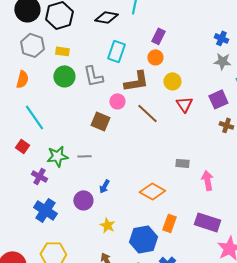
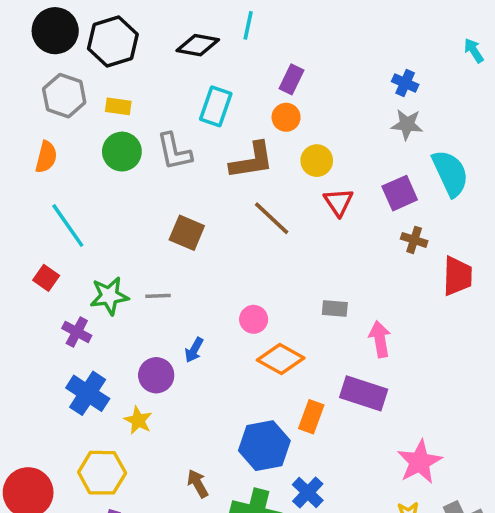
pink circle: (117, 101) -> (254, 319), moved
purple rectangle: (207, 222) -> (364, 393), moved
yellow star: (107, 225) -> (138, 420), moved

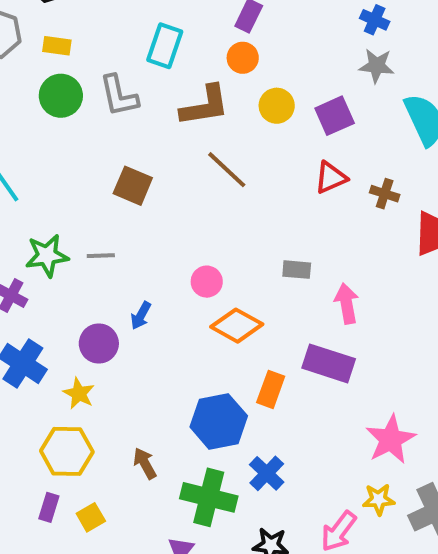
purple square: (400, 193) -> (335, 116), moved
red triangle: (338, 202) -> (331, 178), moved, turned 40
yellow hexagon: (102, 473) -> (67, 451), moved

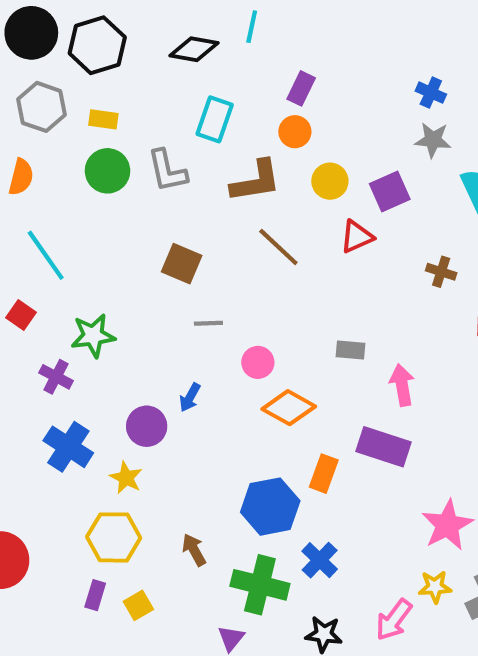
red triangle: (331, 178) -> (357, 237), moved
gray line: (101, 256) -> (208, 323), moved

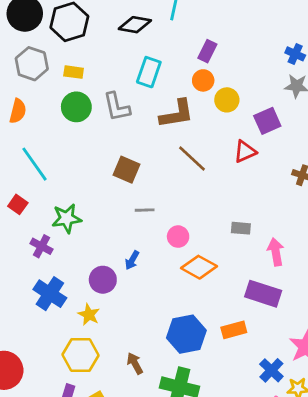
yellow circle: (330, 181) -> (227, 100), moved
orange rectangle: (324, 474) -> (234, 330), moved, turned 55
blue cross: (320, 560) -> (271, 370), moved

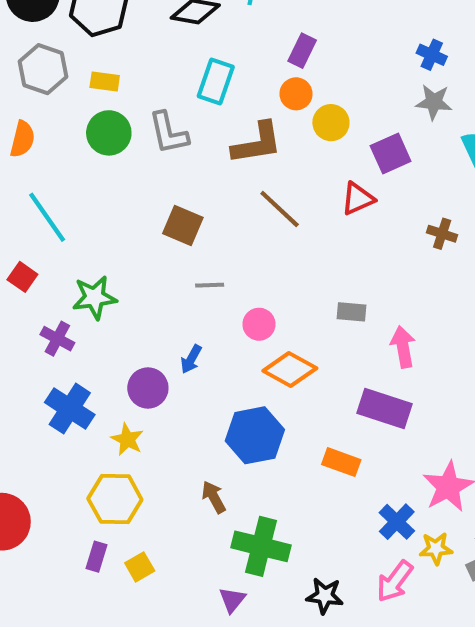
orange rectangle: (234, 330) -> (341, 462), turned 35
blue hexagon: (186, 334) -> (255, 435), moved
brown arrow: (135, 363) -> (214, 497), moved

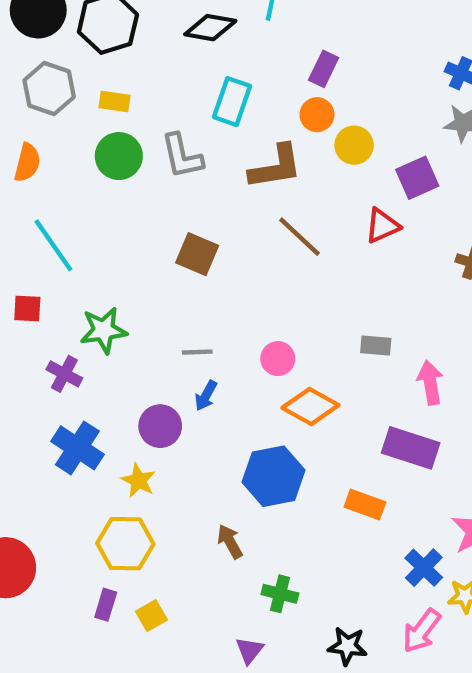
red square: (22, 277) -> (27, 308), turned -32
gray line: (210, 285) -> (197, 352), moved
green cross: (261, 546) -> (280, 594), size x0.6

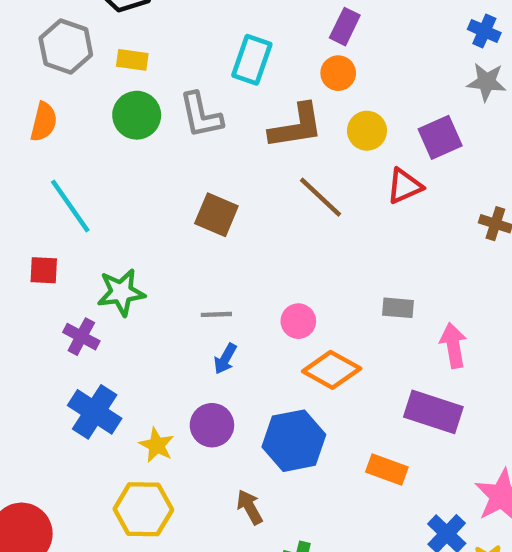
yellow circle: (354, 145) -> (367, 131), moved
purple circle: (160, 426) -> (212, 425), moved

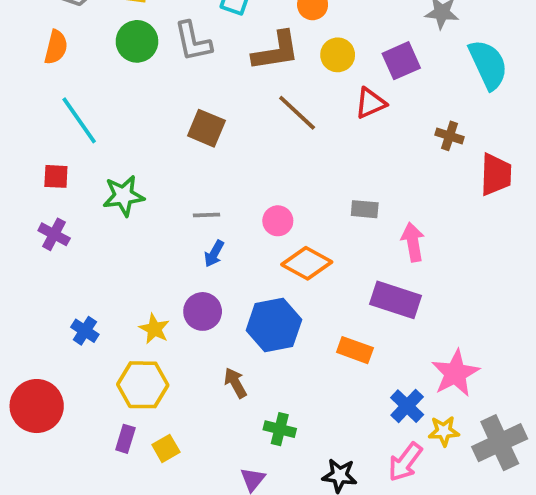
purple cross: (81, 337) -> (54, 234), moved
blue cross: (95, 412) -> (85, 331), moved, size x0.6

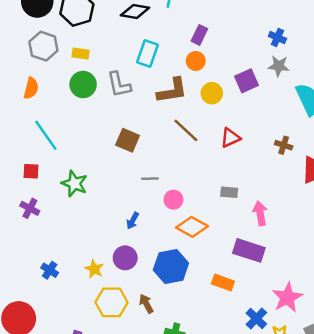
purple square: (401, 61) -> (246, 81), moved
red triangle: (370, 103) -> (230, 138), moved
green star: (123, 196) -> (74, 184), turned 30
gray line: (206, 215) -> (150, 179), moved
yellow hexagon: (143, 385) -> (112, 302), moved

